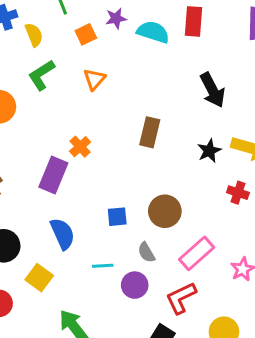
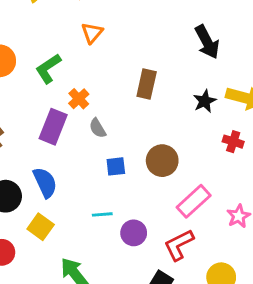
green L-shape: (41, 75) -> (48, 68), moved
blue semicircle: (62, 234) -> (45, 182), moved
gray semicircle: (146, 252) -> (98, 128), moved

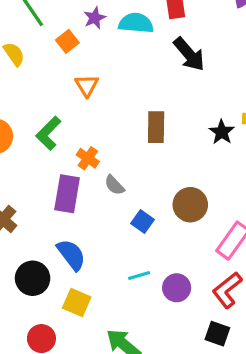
black arrow: (207, 42) -> (189, 54), moved
blue square: (116, 166) -> (143, 221), turned -36

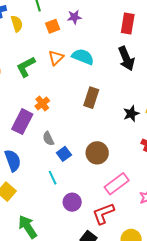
cyan semicircle: (136, 23) -> (83, 57), moved
green L-shape: (48, 133) -> (26, 67), moved
gray semicircle: (114, 185) -> (48, 139), moved
cyan line: (139, 275) -> (53, 178), moved, turned 64

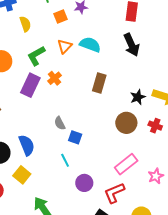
yellow semicircle: (17, 24) -> (25, 24), moved
orange cross: (42, 103) -> (55, 78), moved
purple rectangle: (22, 122) -> (30, 85), moved
brown circle: (97, 153) -> (126, 123), moved
blue square: (64, 154) -> (75, 137), turned -32

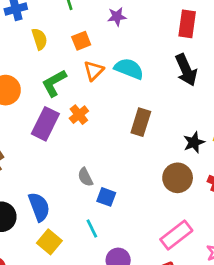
orange square: (61, 16) -> (81, 41), moved
yellow square: (22, 175) -> (49, 242), moved

